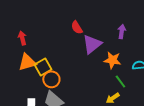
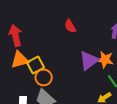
red arrow: (22, 38) -> (15, 35), size x1.5
purple triangle: (92, 44) -> (89, 61), moved

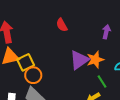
orange star: (105, 60) -> (95, 60), turned -30

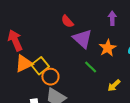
purple triangle: (79, 60) -> (82, 39), moved, turned -30
green line: (102, 82) -> (91, 67), moved

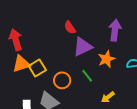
purple arrow: (112, 18) -> (115, 30), size x1.5
purple triangle: (82, 39) -> (83, 47), turned 45
orange circle: (50, 77) -> (62, 80), moved

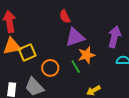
purple arrow: (115, 30) -> (114, 37), moved
orange star: (106, 59) -> (86, 55), moved

